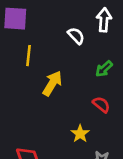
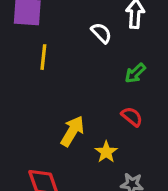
yellow arrow: (52, 83) -> (72, 131), moved

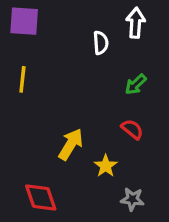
white semicircle: (101, 33) -> (101, 43), turned 40
yellow line: (43, 57) -> (22, 79), moved

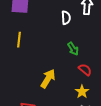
green arrow: (136, 84) -> (73, 49), moved, turned -80
yellow star: (106, 166) -> (82, 92), moved

